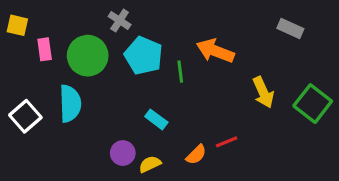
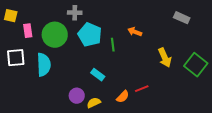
gray cross: (120, 21) -> (75, 13), turned -32
orange arrow: (215, 51) -> (135, 32), size x0.6
white square: (25, 116) -> (16, 58), moved, turned 36

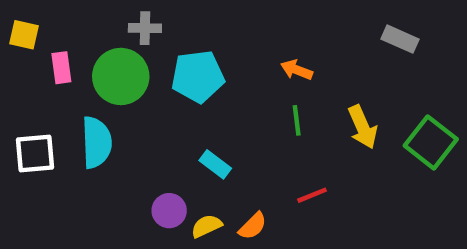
gray cross: (75, 13) -> (145, 28), moved
cyan pentagon: (90, 35) -> (198, 76), turned -30
green line: (113, 45) -> (297, 120), moved
white square: (16, 58) -> (35, 153), moved
orange semicircle: (123, 97) -> (253, 226), moved

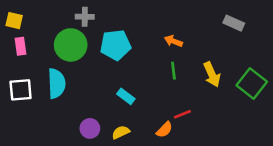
pink rectangle: (61, 68) -> (21, 46), moved
purple circle: (169, 211) -> (90, 128), moved
orange semicircle: (253, 226) -> (164, 130), moved

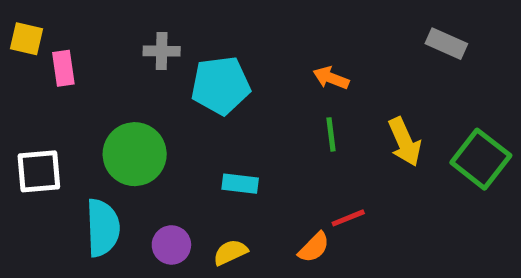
gray cross: (85, 17) -> (162, 51), moved
green circle: (71, 45) -> (135, 154), moved
pink rectangle: (21, 46) -> (63, 68), moved
cyan semicircle: (57, 83) -> (103, 228), moved
cyan rectangle: (126, 96) -> (240, 184), turned -30

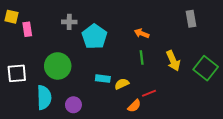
gray rectangle: (446, 44) -> (191, 19), turned 56
cyan pentagon: (221, 85) -> (94, 37), turned -30
yellow semicircle: (230, 252) -> (122, 84), moved

